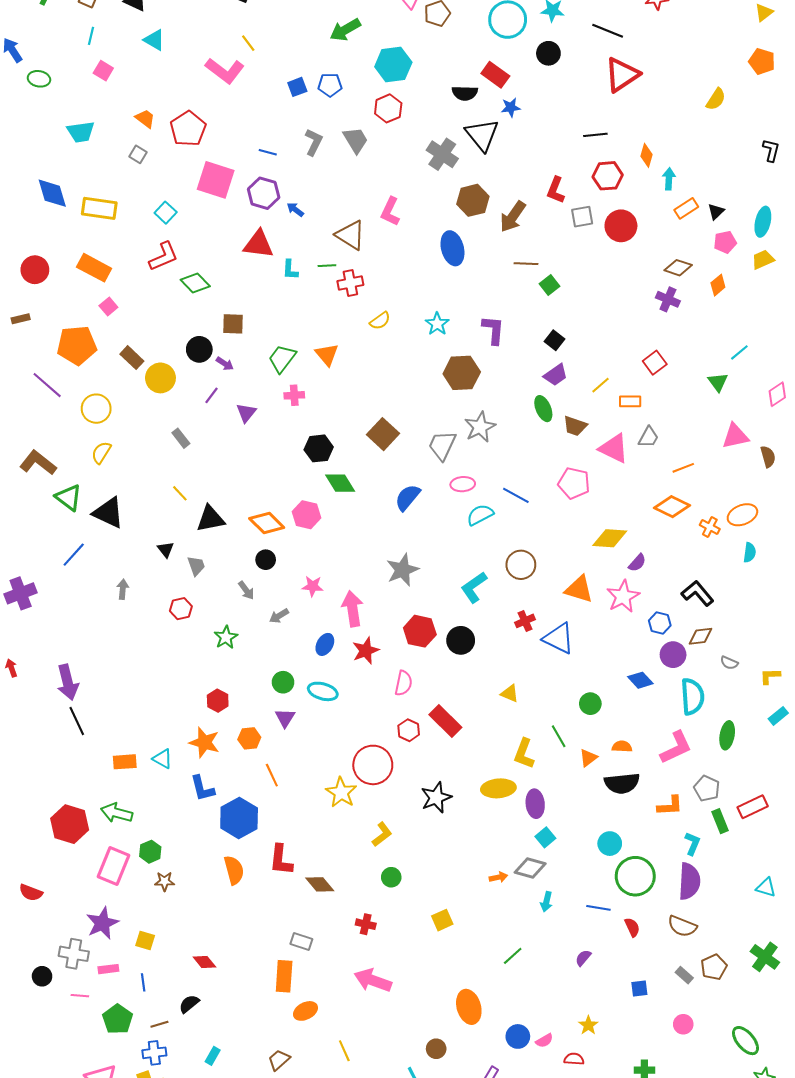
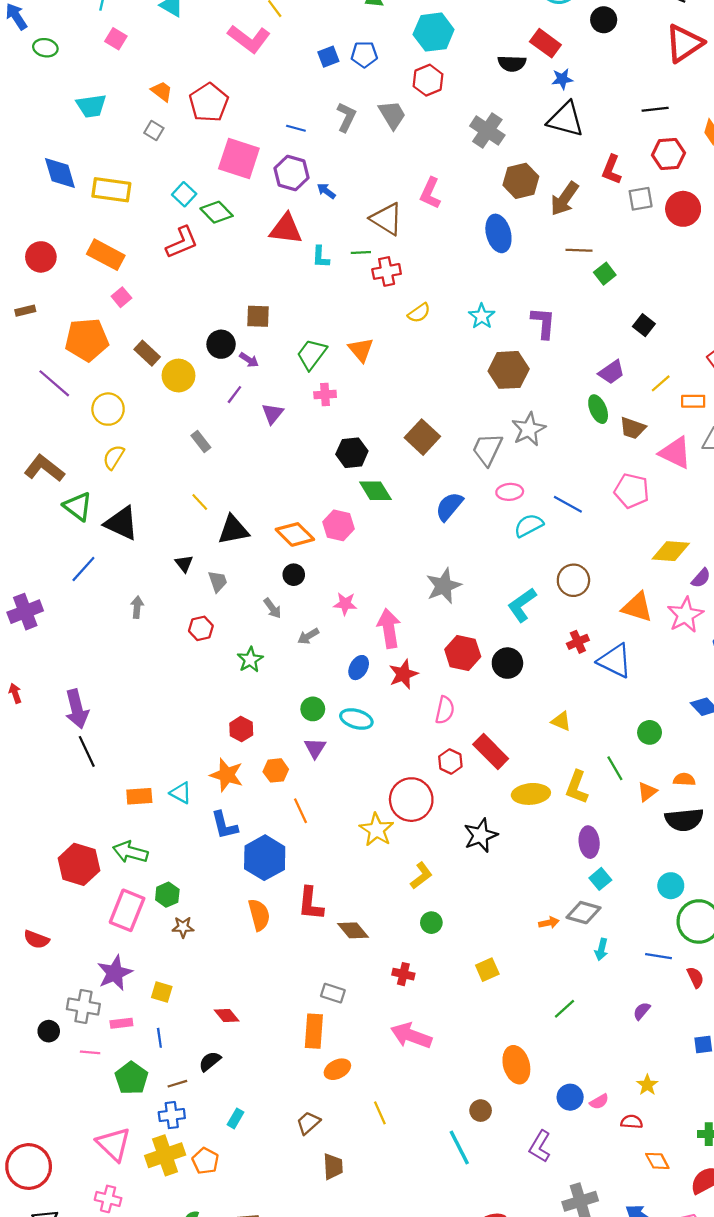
black triangle: (482, 135) -> (566, 119), moved, turned -36
green diamond: (195, 283) -> (217, 212), moved
black square: (555, 340) -> (644, 325), moved
yellow ellipse: (498, 788) -> (531, 794), moved

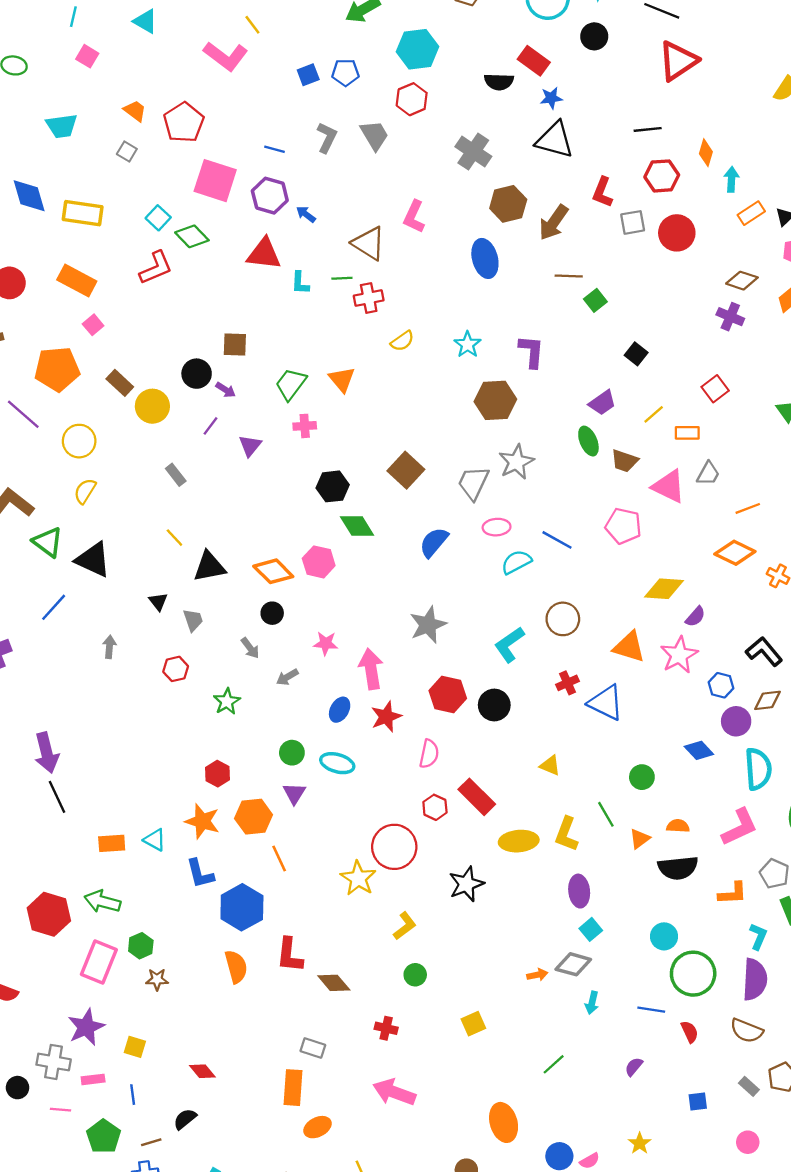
orange hexagon: (276, 770) -> (254, 817), size x1.4

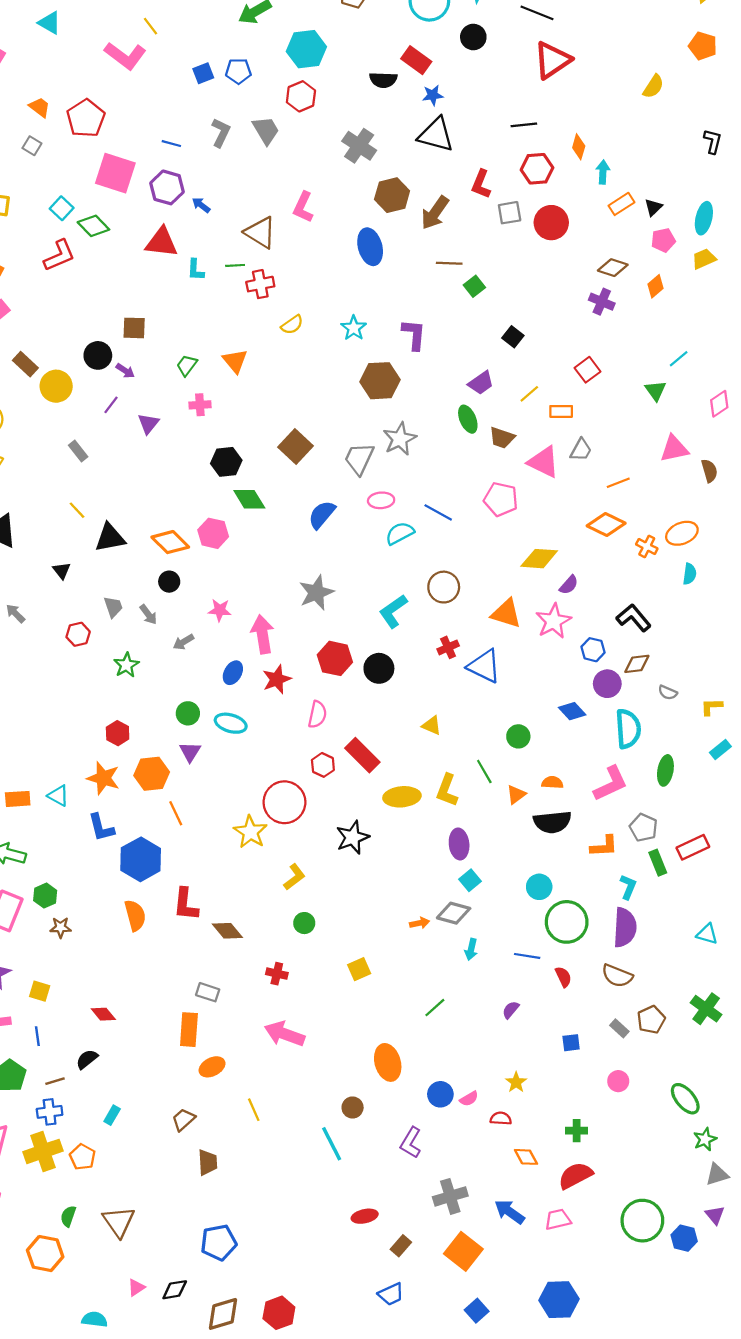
green trapezoid: (291, 384) -> (187, 365), size x0.7
gray trapezoid: (193, 620) -> (113, 607), moved
gray arrow: (109, 647) -> (15, 613), turned -50

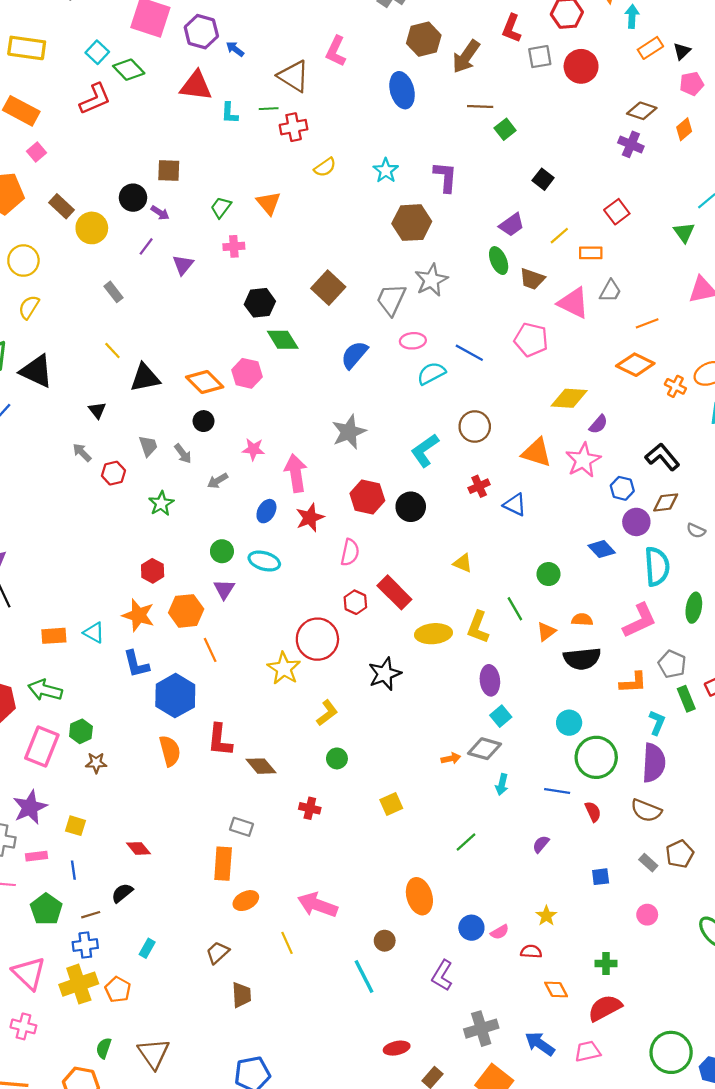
gray arrow: (15, 613) -> (82, 453), moved
blue triangle: (484, 666) -> (515, 505), size x0.7
pink arrow: (284, 1034) -> (317, 905), moved

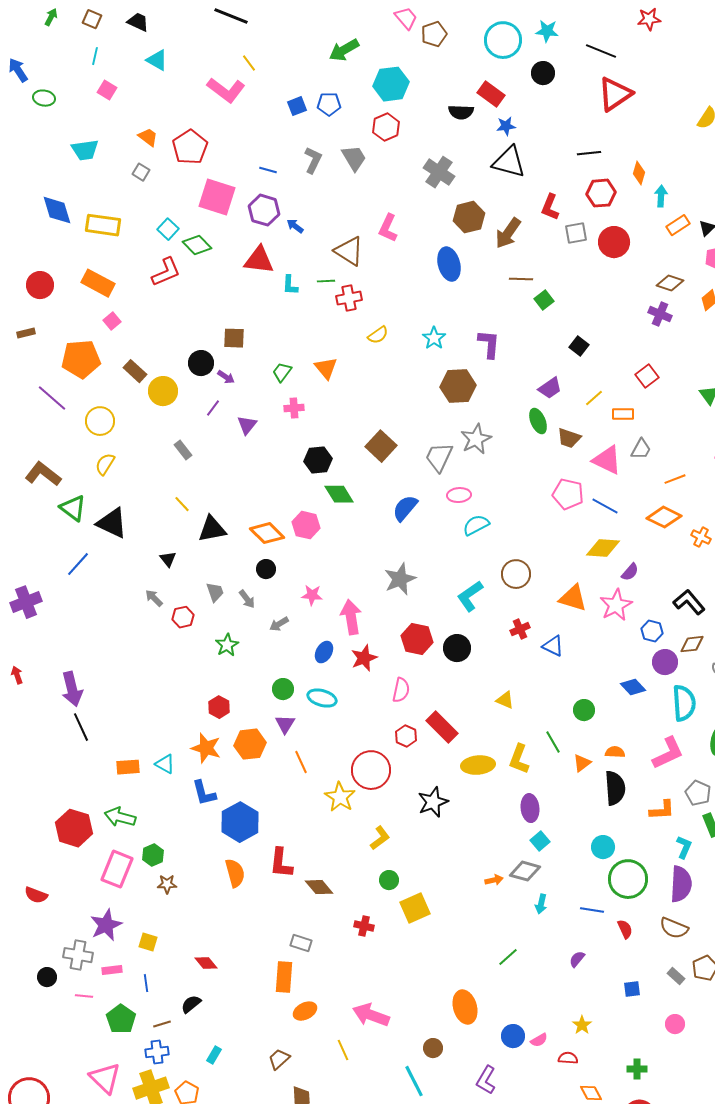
blue line: (469, 353) -> (605, 506), moved
orange line: (210, 650) -> (301, 762), moved
black semicircle: (582, 659) -> (615, 788), turned -88
yellow square: (391, 804) -> (415, 908), moved, size x1.4

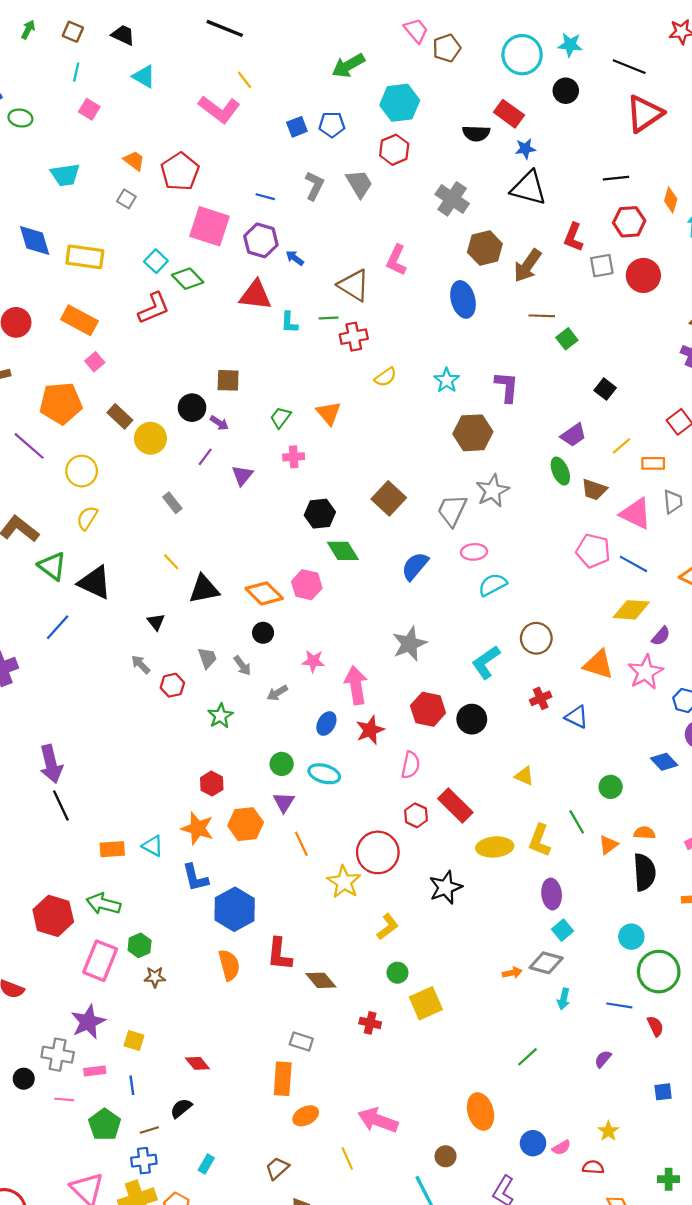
gray trapezoid: (641, 449) -> (673, 502), turned -35

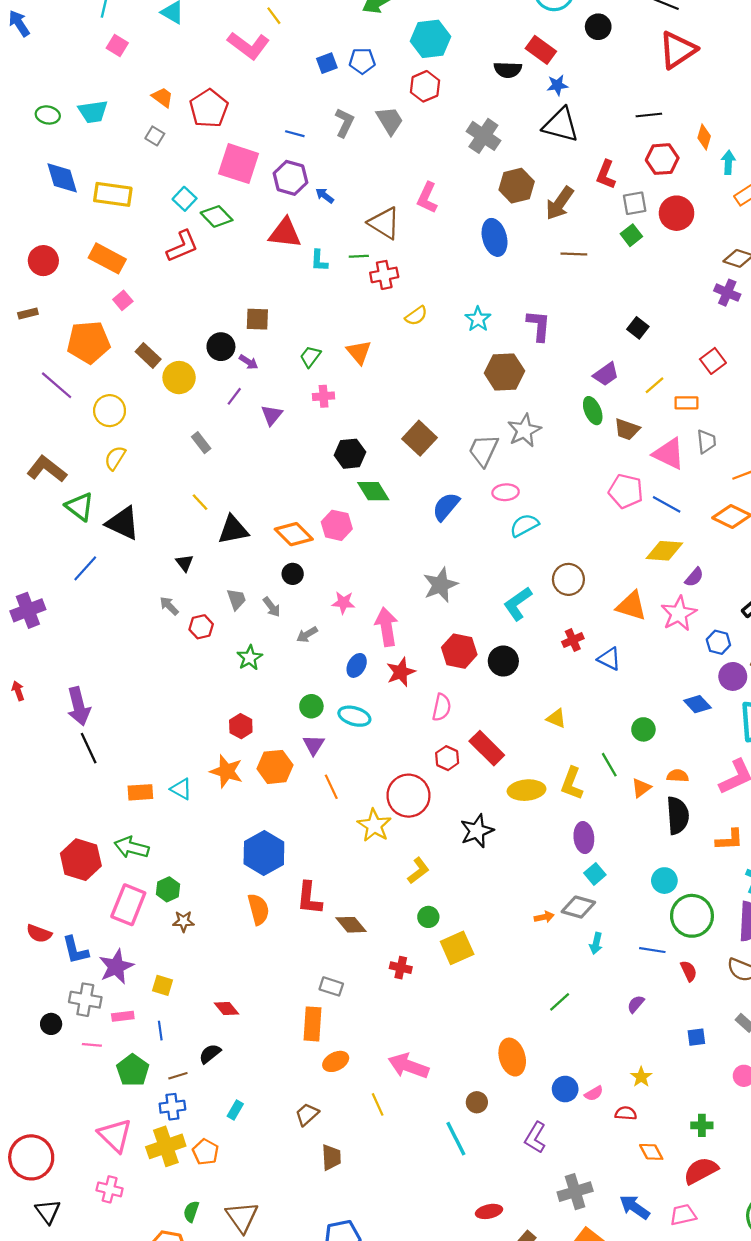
green ellipse: (20, 118) -> (48, 115), moved
green square: (567, 339) -> (631, 235), moved
blue L-shape: (195, 878) -> (75, 950), moved

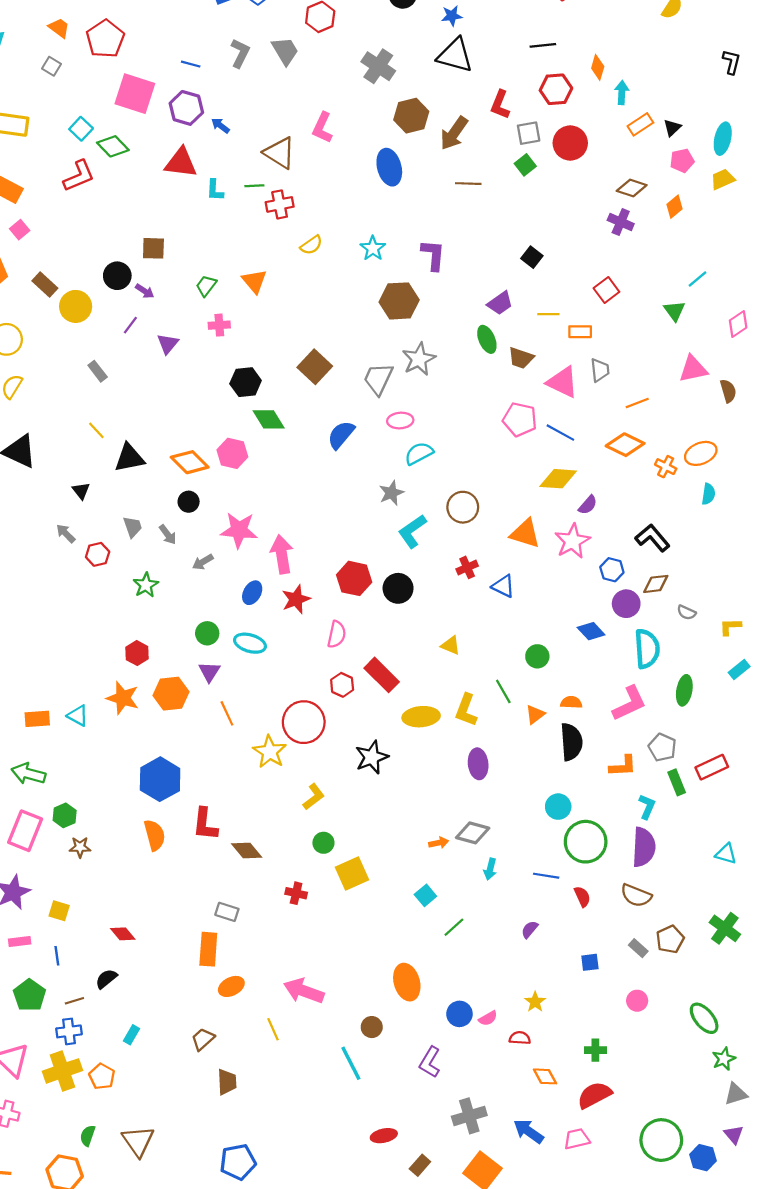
yellow line: (654, 385) -> (548, 314), turned 40
gray star: (440, 585) -> (391, 493), moved, size x0.7
pink star: (343, 603) -> (239, 530), size x1.6
cyan square: (595, 874) -> (425, 895), moved

